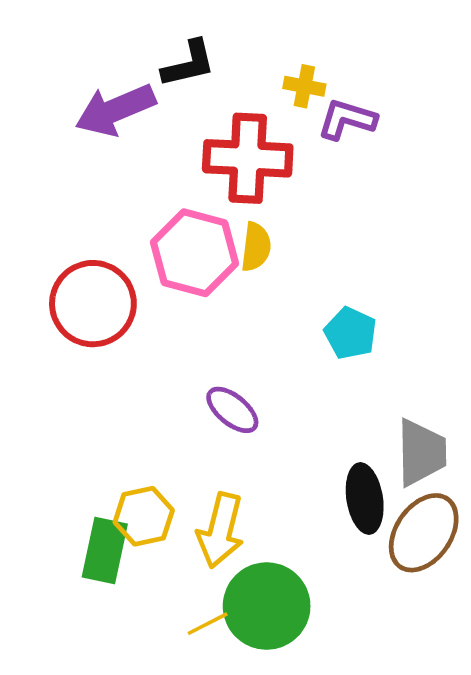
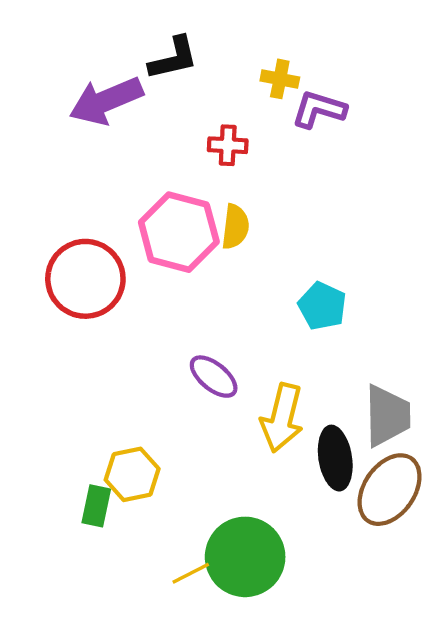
red cross: (248, 158) -> (228, 145), size x0.5
yellow arrow: (221, 530) -> (282, 418), moved
green rectangle: (105, 550) -> (96, 506), size x0.7

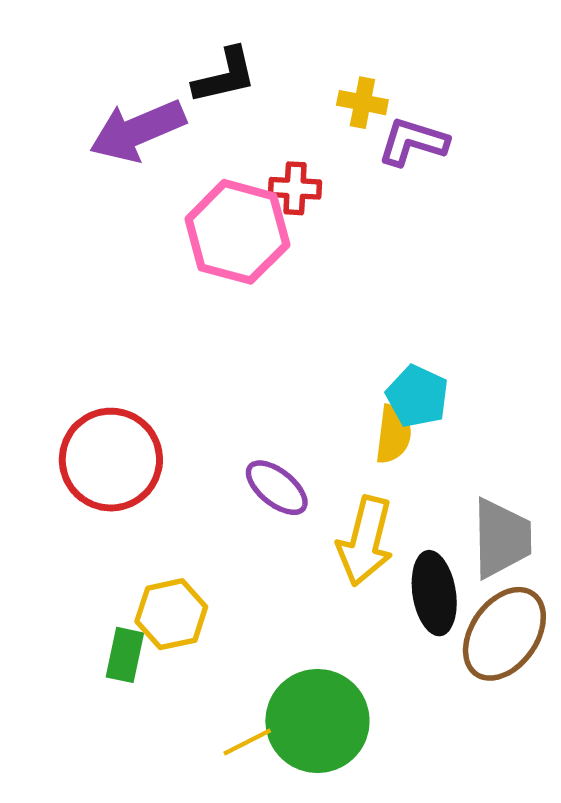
yellow semicircle: (235, 227) -> (393, 434), moved
pink hexagon: (179, 232) -> (237, 232), moved
red circle: (85, 279) -> (111, 460), moved

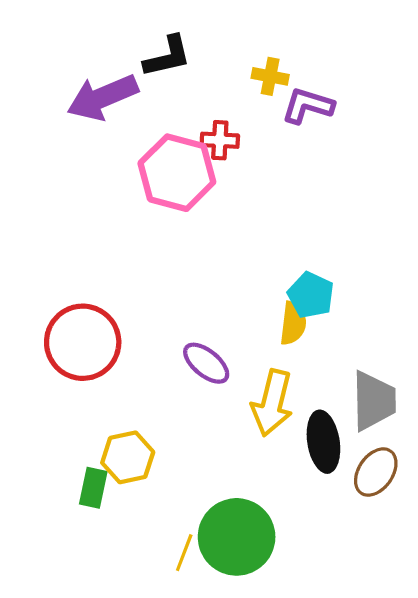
brown ellipse: (504, 634) -> (376, 472), size x0.7
yellow line: (247, 742) -> (184, 553), turned -42

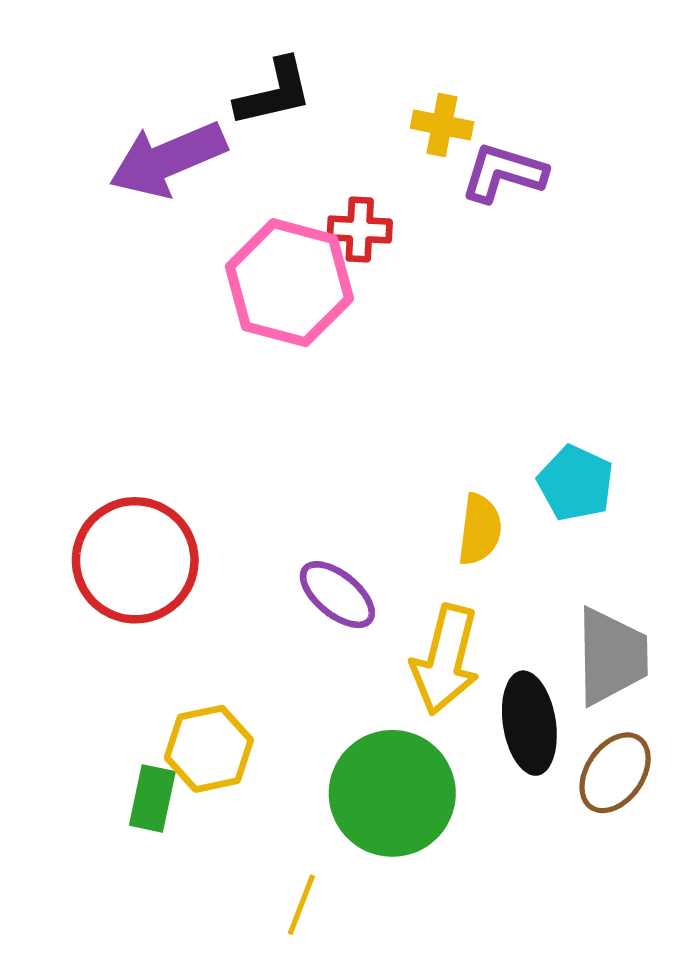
cyan pentagon: (311, 295) -> (576, 483), moved
green circle: (237, 537) -> (392, 793), moved

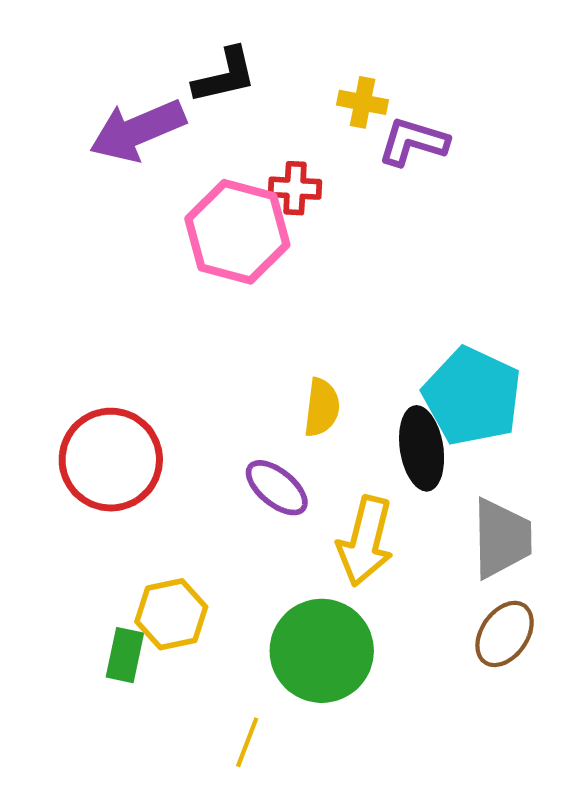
cyan pentagon: (576, 483) -> (472, 396), size x1.6
yellow semicircle: (480, 529) -> (322, 408), moved
black ellipse: (529, 723) -> (422, 448), moved

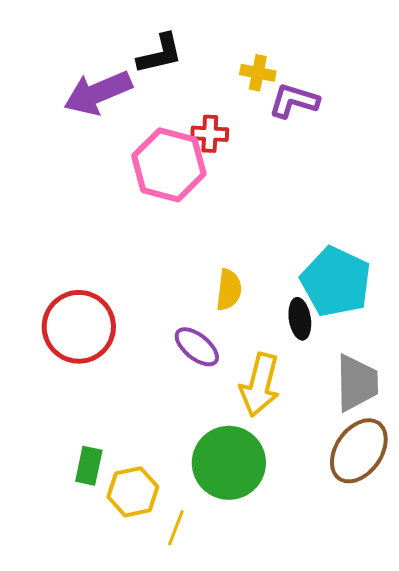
black ellipse: (422, 448) -> (300, 319), size x0.7
yellow hexagon: (171, 614) -> (133, 492), moved
brown ellipse: (505, 634) -> (359, 451), size x1.4

